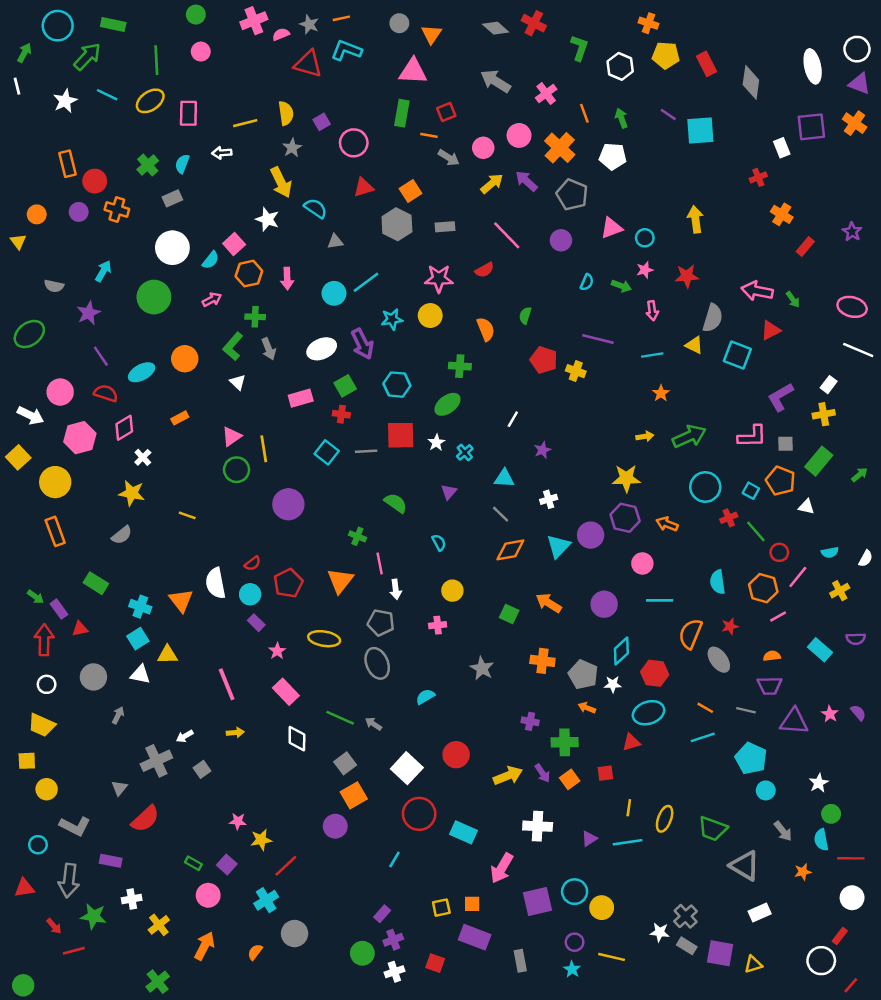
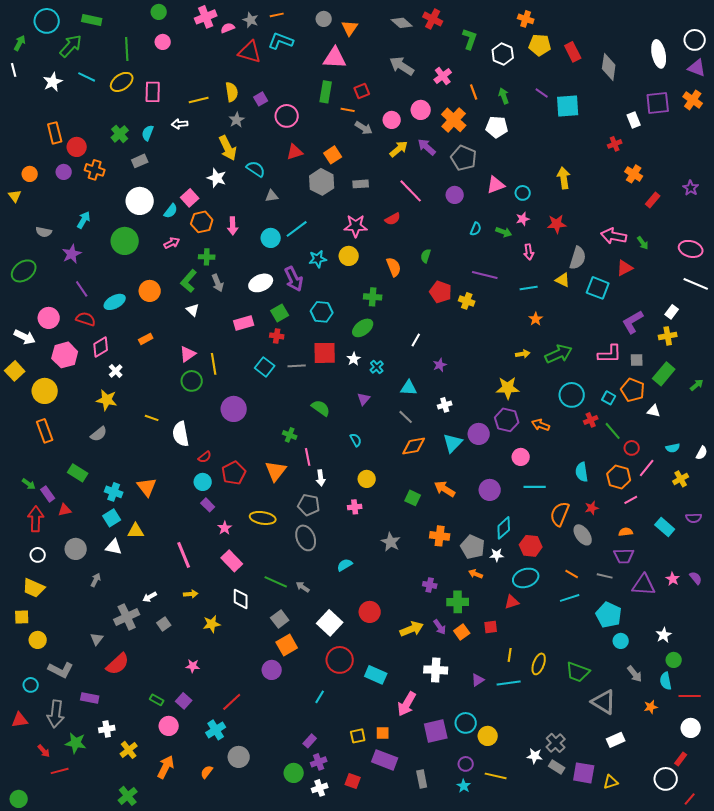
white semicircle: (216, 583) -> (181, 434), moved
yellow star: (261, 840) -> (212, 624), moved

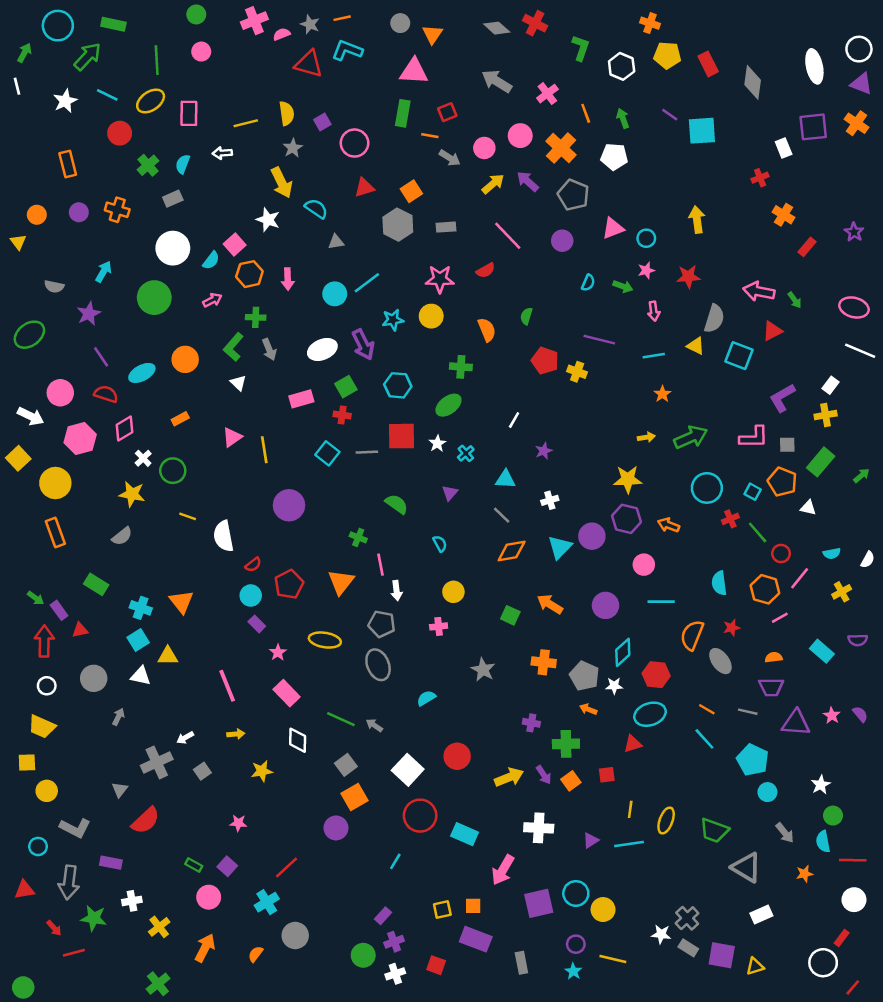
red circle: (77, 147) -> (120, 133), moved
green circle: (192, 381) -> (173, 471), moved
cyan line: (570, 598) -> (704, 739), turned 66

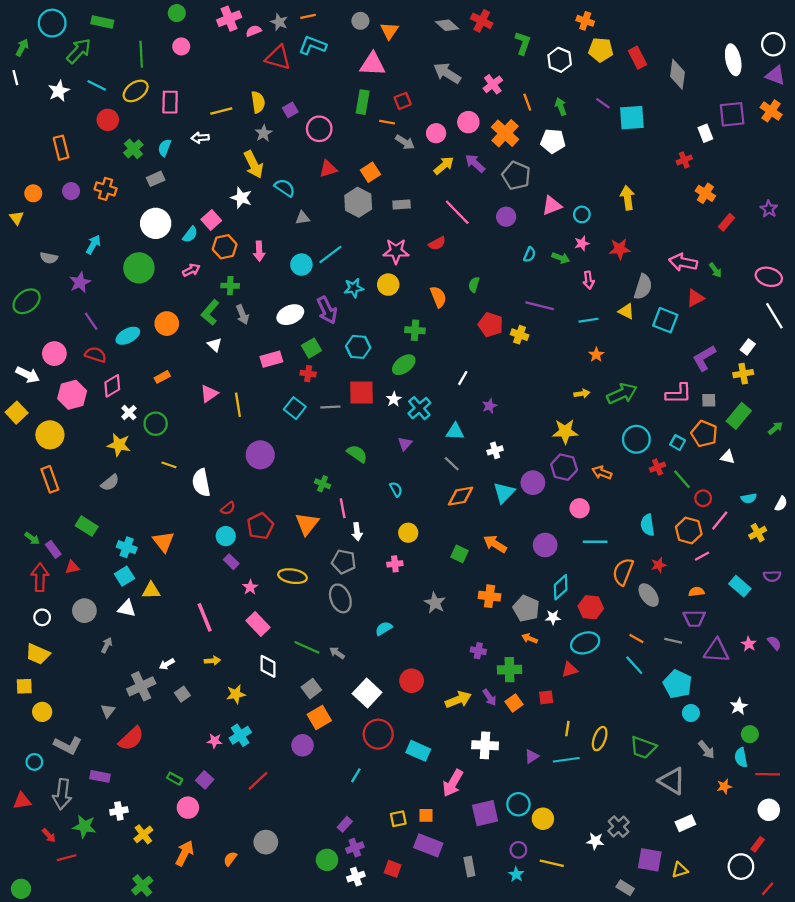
white line: (860, 351) -> (774, 316), turned 36
cyan cross: (466, 453) -> (419, 408), size x1.5
cyan cross: (267, 902) -> (240, 735), moved
gray rectangle: (688, 948) -> (625, 888), moved

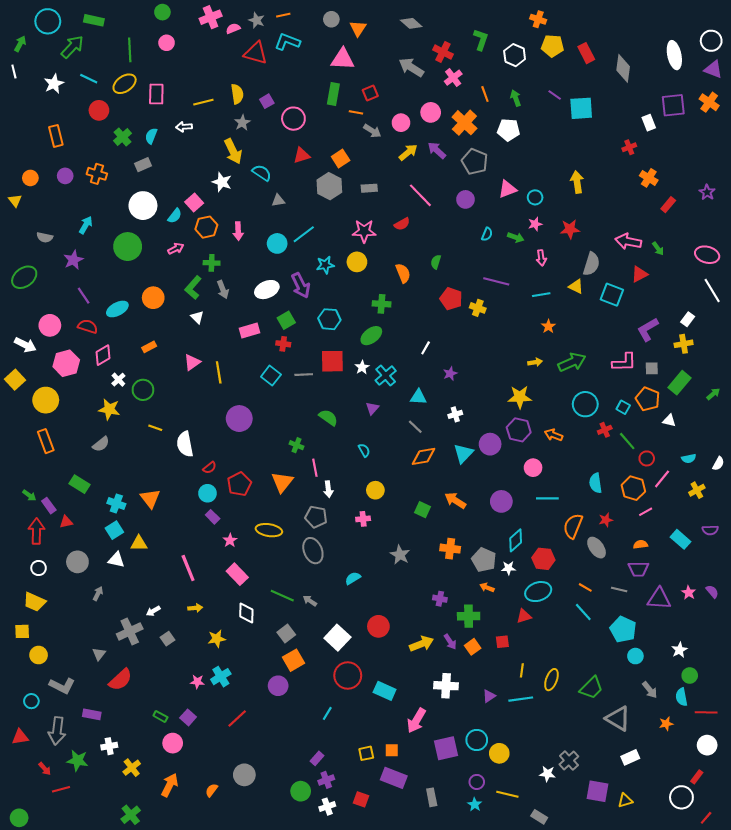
red cross: (482, 21) -> (443, 52), moved
green trapezoid: (643, 748) -> (591, 688), turned -65
gray rectangle: (625, 888) -> (539, 817), moved

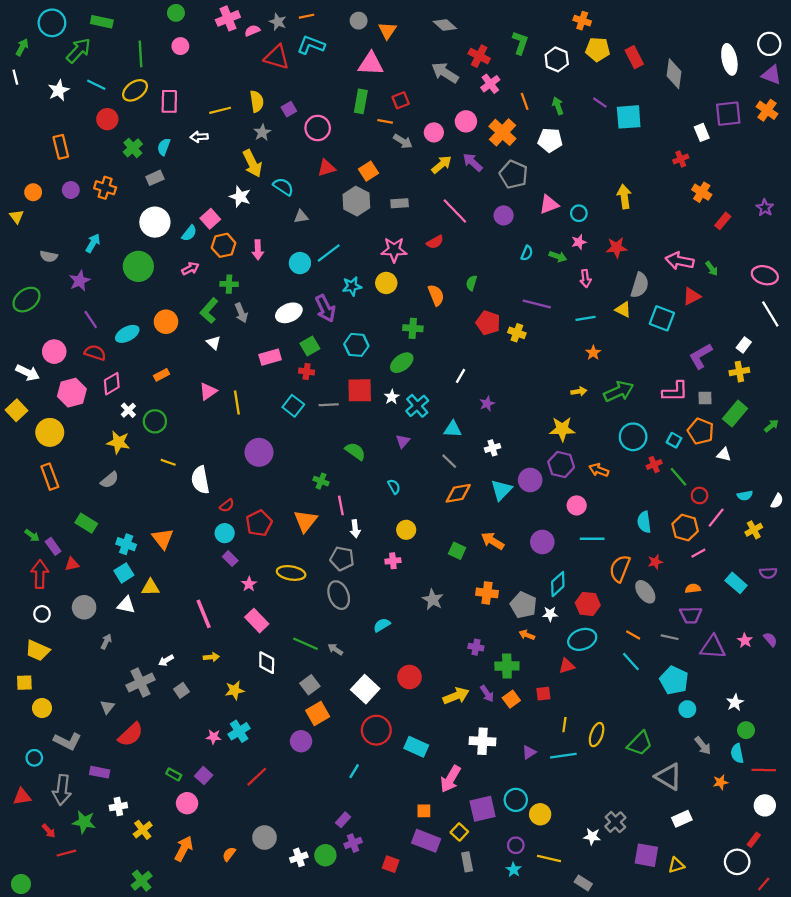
yellow square: (366, 753) -> (459, 832), moved, turned -35
white cross: (327, 807) -> (299, 857), moved

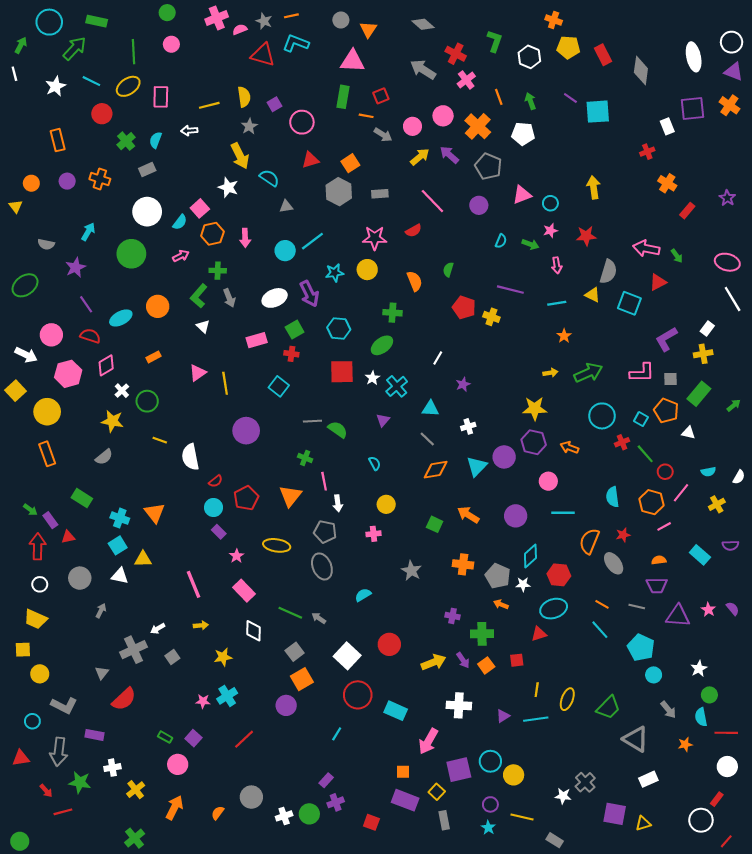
gray line: (329, 405) -> (312, 421), moved

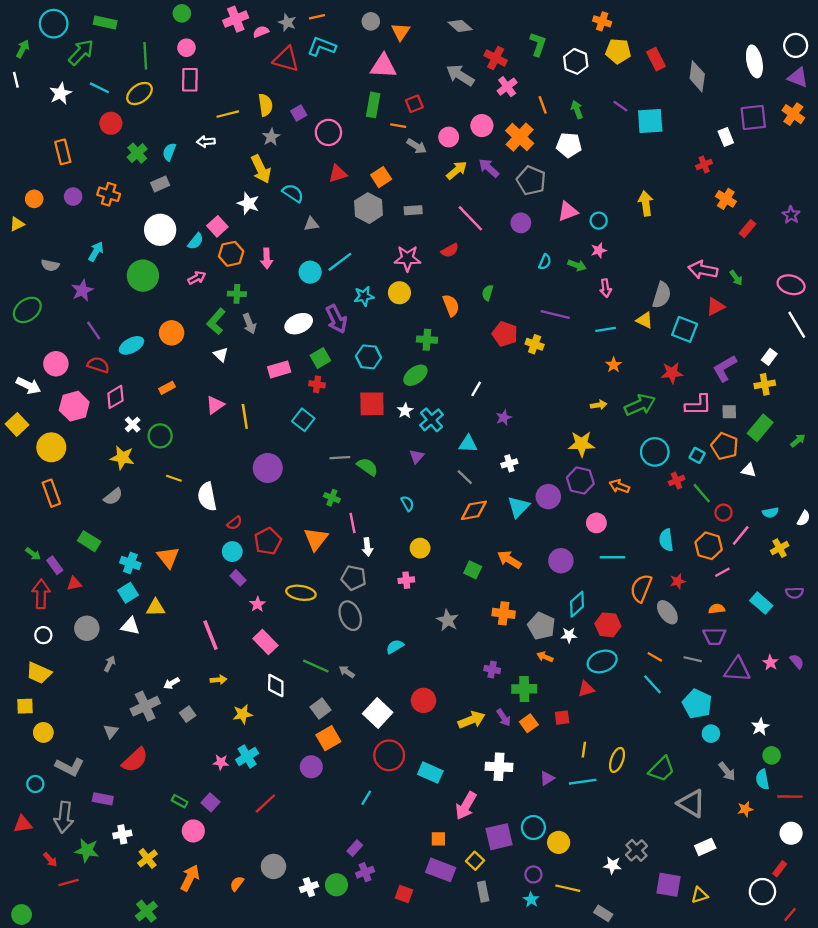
pink rectangle: (161, 97) -> (190, 80), moved
yellow triangle: (16, 206) -> (17, 224), turned 40
red star: (586, 236) -> (672, 373), moved

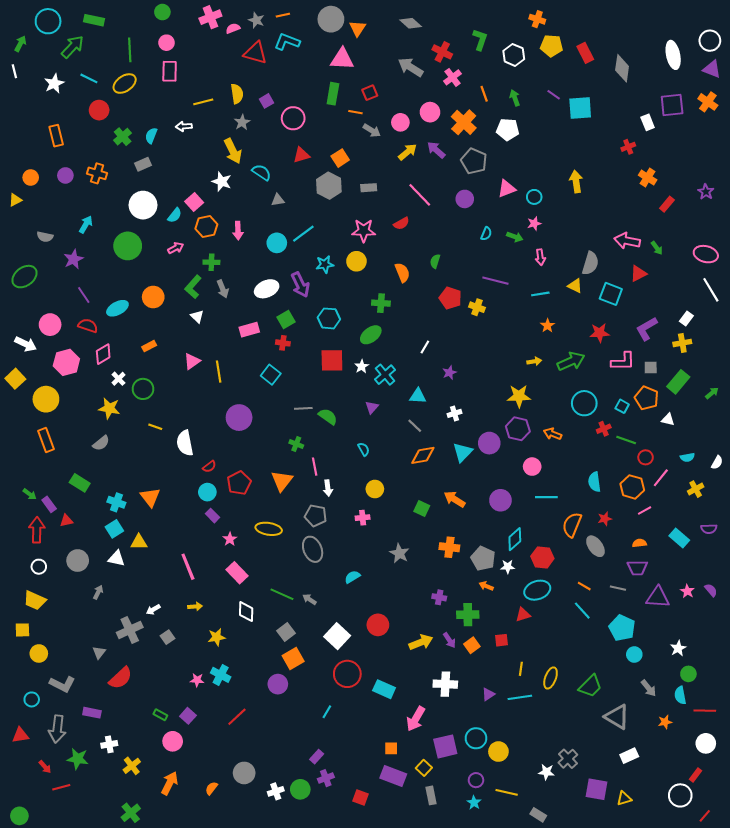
gray circle: (371, 21) -> (331, 19), size x1.6
green line: (702, 493) -> (626, 440), turned -30
cyan cross: (247, 757) -> (221, 675), turned -30

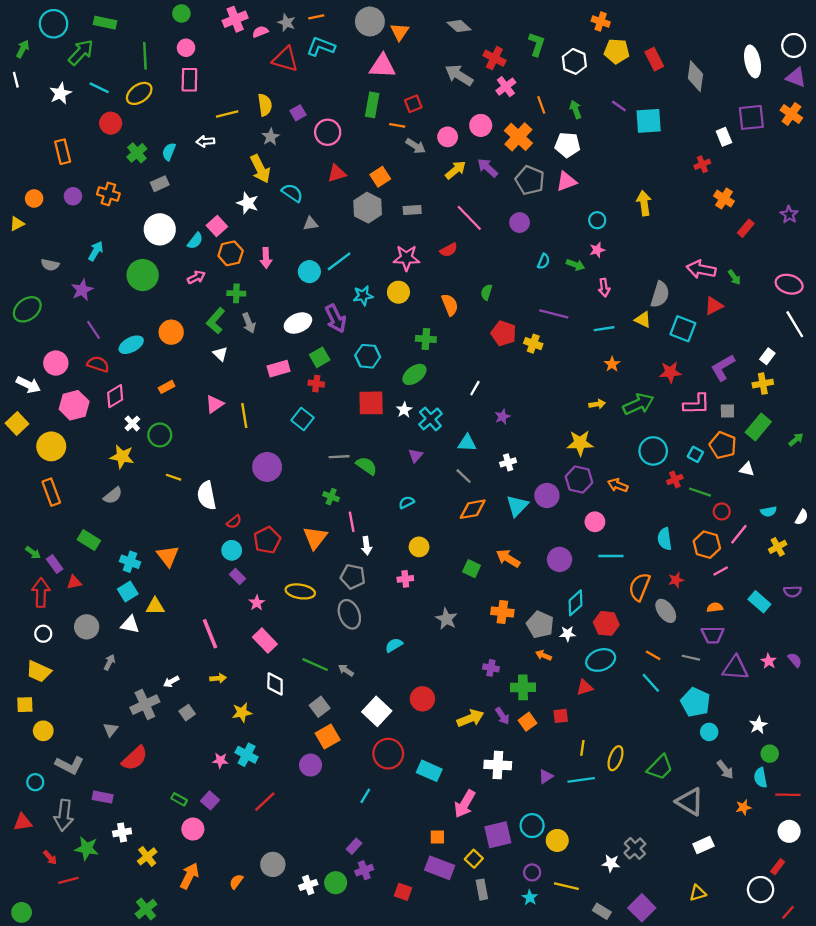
pink triangle: (507, 189) -> (566, 181), moved
cyan semicircle: (364, 449) -> (406, 502), turned -88
purple square: (597, 789) -> (642, 908), moved, turned 35

